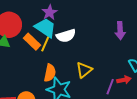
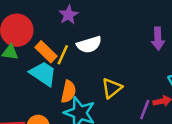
cyan trapezoid: (45, 28) -> (43, 74), moved

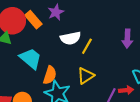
orange rectangle: (46, 52) -> (33, 20), moved
yellow line: (63, 55) -> (87, 46), moved

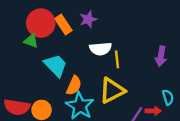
yellow line: (87, 46) -> (117, 59), turned -42
yellow triangle: (86, 76) -> (112, 91), size x1.4

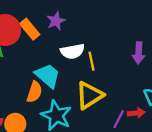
cyan trapezoid: (56, 65) -> (48, 76), moved
orange semicircle: (74, 86) -> (34, 92), moved

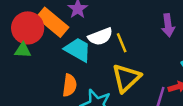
orange rectangle: (30, 29) -> (52, 22), size x1.4
cyan trapezoid: (48, 76) -> (78, 50), moved

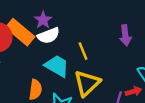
white semicircle: (100, 37) -> (48, 36), moved
cyan trapezoid: (78, 50) -> (57, 66), moved

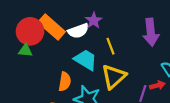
purple star: (43, 20) -> (94, 20), moved
purple arrow: (125, 35) -> (151, 32), size x1.4

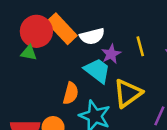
purple star: (94, 20) -> (111, 54), moved
yellow line: (111, 46) -> (140, 46), moved

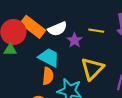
yellow line: (140, 46) -> (96, 31), turned -56
cyan trapezoid: (97, 70) -> (49, 58), moved

